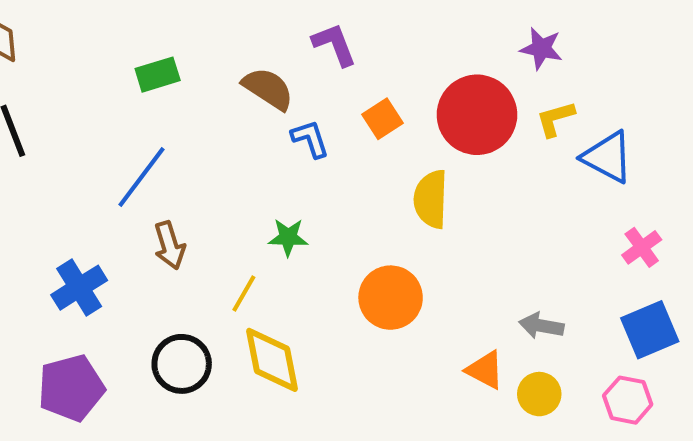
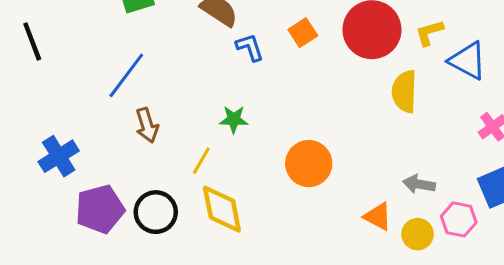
yellow semicircle: (431, 199) -> (404, 91), moved
blue cross: (79, 288) -> (59, 156), moved
purple pentagon: (71, 388) -> (100, 209), moved
pink hexagon: (628, 400) -> (459, 219), moved

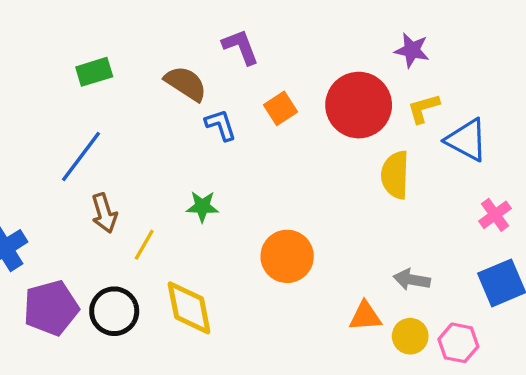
yellow line: (201, 161) -> (144, 245), moved
orange triangle: (378, 216) -> (365, 316), turned -32
pink hexagon: (459, 219) -> (458, 343), moved

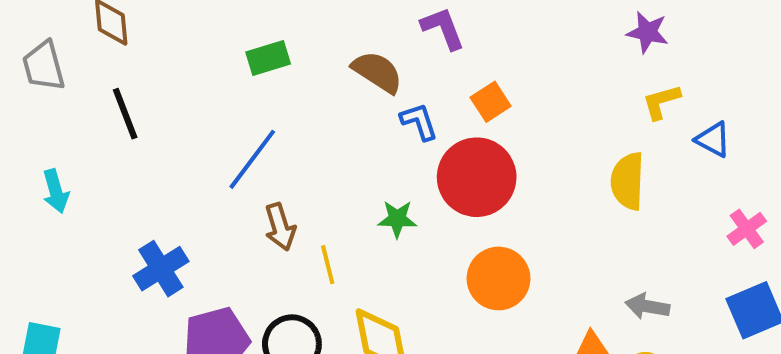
red circle: (359, 105) -> (477, 177), moved
blue triangle: (467, 140) -> (713, 139), size x0.7
yellow line: (144, 245) -> (328, 265), turned -44

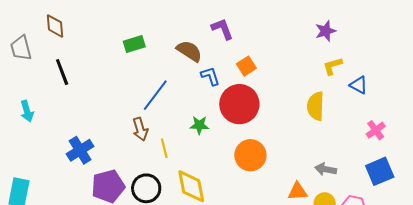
purple star: (647, 32) -> (326, 31), turned -30
blue line: (252, 159) -> (155, 95), moved

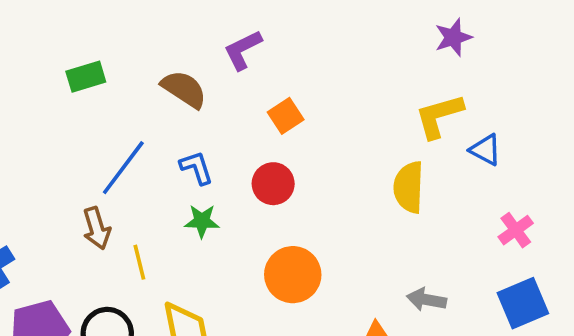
purple L-shape: (222, 29) -> (243, 50), turned -95
purple star: (326, 31) -> (453, 37), moved
yellow L-shape: (333, 66) -> (439, 116), size x1.4
blue L-shape: (210, 76) -> (196, 168), moved
red circle: (239, 104) -> (273, 184), size x0.6

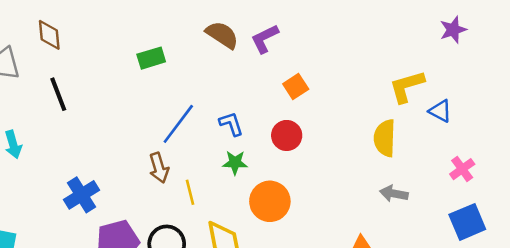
purple star: (453, 37) -> (453, 30), moved
brown semicircle: (184, 89) -> (222, 35), moved
orange circle: (293, 275) -> (270, 201), moved
gray arrow: (427, 300) -> (394, 194), moved

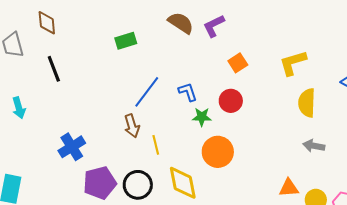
yellow L-shape: (407, 86) -> (293, 63), moved
green star: (235, 163) -> (202, 117), moved

